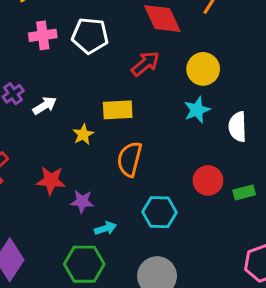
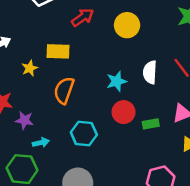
cyan star: (197, 110) -> (117, 81), moved

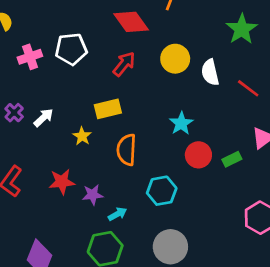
white semicircle: (150, 72) -> (210, 72), moved

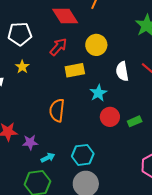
white semicircle: (210, 72) -> (122, 71), moved
yellow rectangle: (108, 109) -> (75, 70), moved
yellow star: (82, 136) -> (22, 67), moved
cyan hexagon: (162, 191) -> (83, 155), moved

